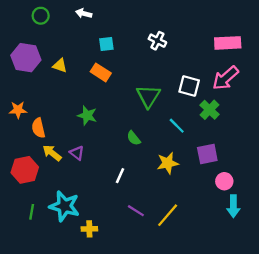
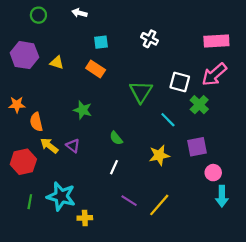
green semicircle: (134, 138) -> (116, 138), moved

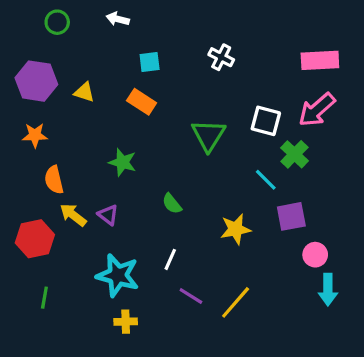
orange star: (17, 105) -> (35, 135), moved
cyan line: (168, 120) -> (266, 180), moved
white line: (114, 167) -> (170, 259), moved
cyan star: (61, 196) -> (118, 275), moved

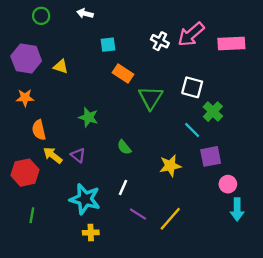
orange rectangle: (142, 102) -> (123, 73), moved
pink arrow: (317, 110) -> (191, 34), moved

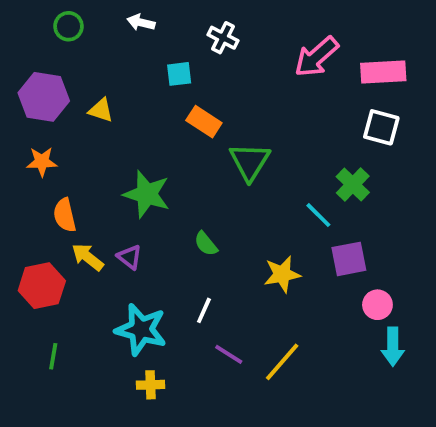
white cross: (160, 41) -> (223, 38), moved
white square: (192, 87) -> (381, 127), moved
green star: (88, 117) -> (147, 194), size x1.4

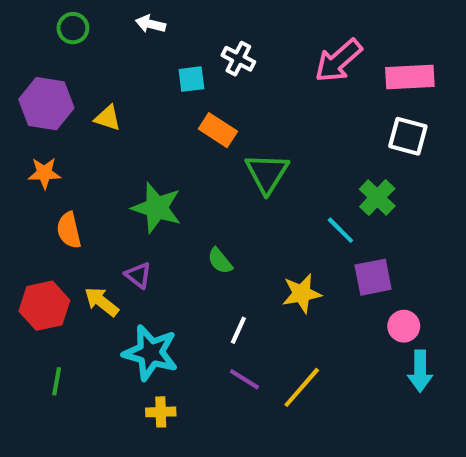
white cross: (223, 38) -> (238, 59), moved
yellow arrow: (88, 257) -> (102, 302), moved
white line: (204, 310) -> (238, 330), moved

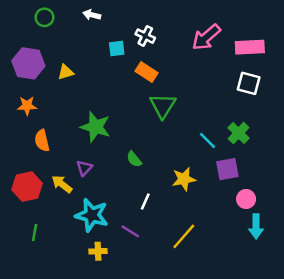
yellow triangle: (108, 118) -> (66, 72), turned -35
orange rectangle: (218, 130) -> (147, 72), moved
green cross: (377, 198) -> (239, 133), moved
purple triangle: (138, 275) -> (84, 168), turned 35
purple line: (244, 379) -> (130, 231), moved

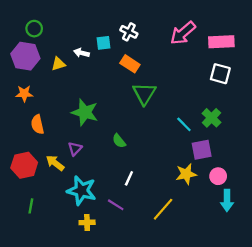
white arrow: (92, 15) -> (82, 53), moved
green circle: (44, 17) -> (34, 29), moved
yellow star: (184, 179) -> (186, 174), moved

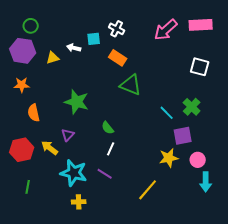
pink rectangle: (221, 42) -> (201, 25), moved
green triangle: (144, 94) -> (131, 85), turned -40
white line: (129, 178) -> (111, 149), moved
purple line: (116, 205) -> (105, 174), moved

